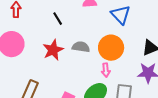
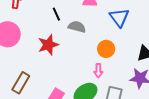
gray semicircle: (81, 47) -> (77, 27), moved
orange circle: (111, 48) -> (106, 49), size x0.7

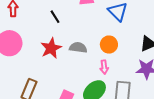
gray semicircle: (77, 27) -> (78, 48), moved

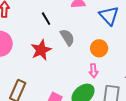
gray semicircle: (78, 48) -> (67, 37), moved, turned 48

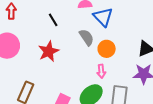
blue triangle: (109, 16) -> (103, 17), moved
gray semicircle: (67, 37) -> (87, 37), moved

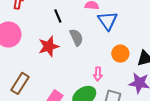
gray semicircle: (87, 37) -> (76, 37), moved
orange circle: (107, 49) -> (120, 54), moved

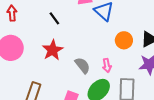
gray semicircle: (76, 37) -> (82, 65), moved

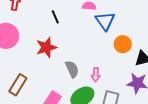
orange circle: (124, 40) -> (123, 44), moved

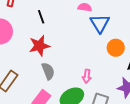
black line: (55, 17) -> (41, 17), moved
gray semicircle: (72, 69) -> (48, 71), moved

